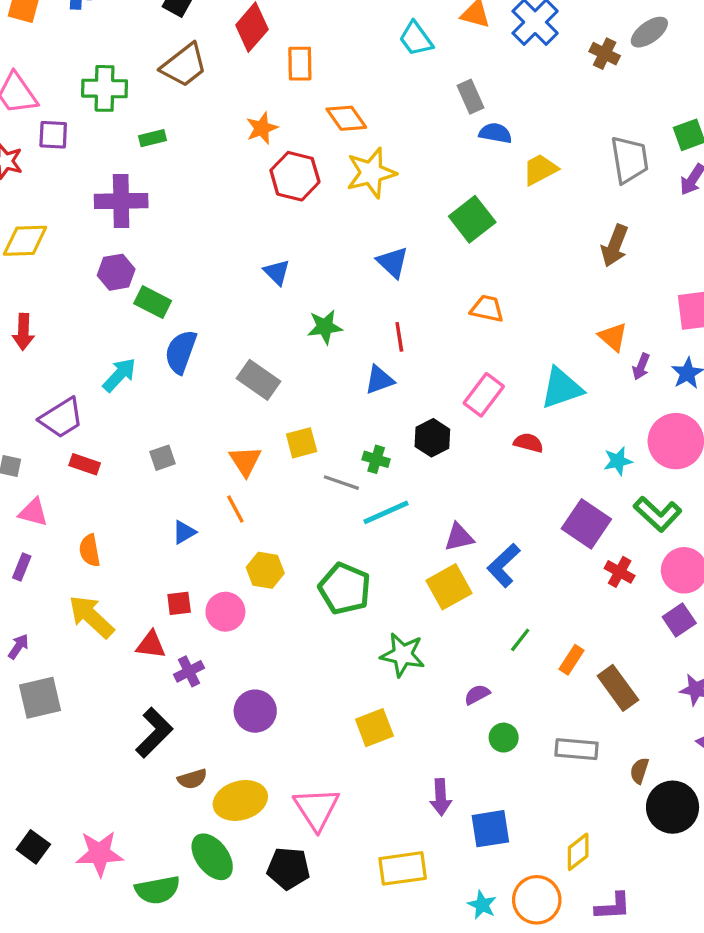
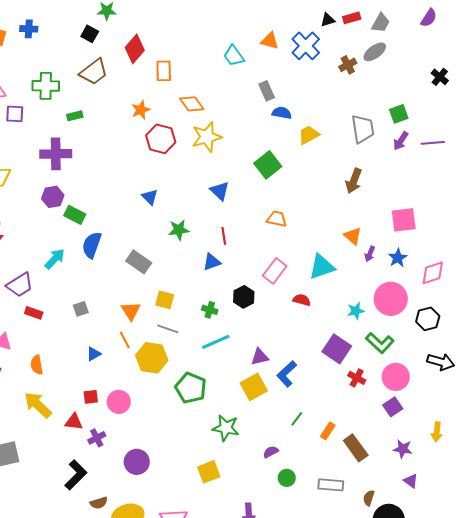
brown cross: (605, 54) -> (348, 65), turned 36
yellow square: (302, 443) -> (165, 300), turned 30
gray line: (341, 483) -> (168, 329), moved
yellow hexagon: (265, 570) -> (152, 358), moved, size x1.4

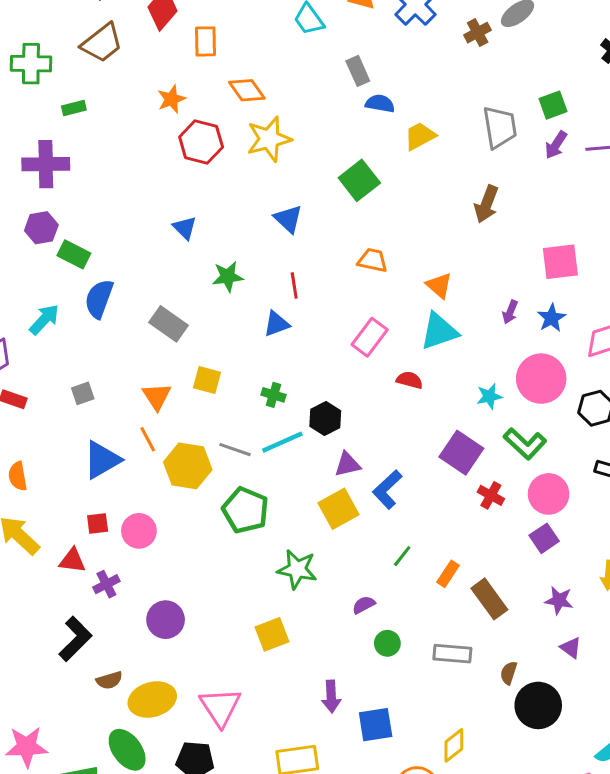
orange triangle: (353, 236) -> (439, 285), moved
black hexagon: (244, 297) -> (325, 419), moved
gray line: (168, 329) -> (235, 450), moved
blue triangle: (94, 354) -> (102, 460), size x1.8

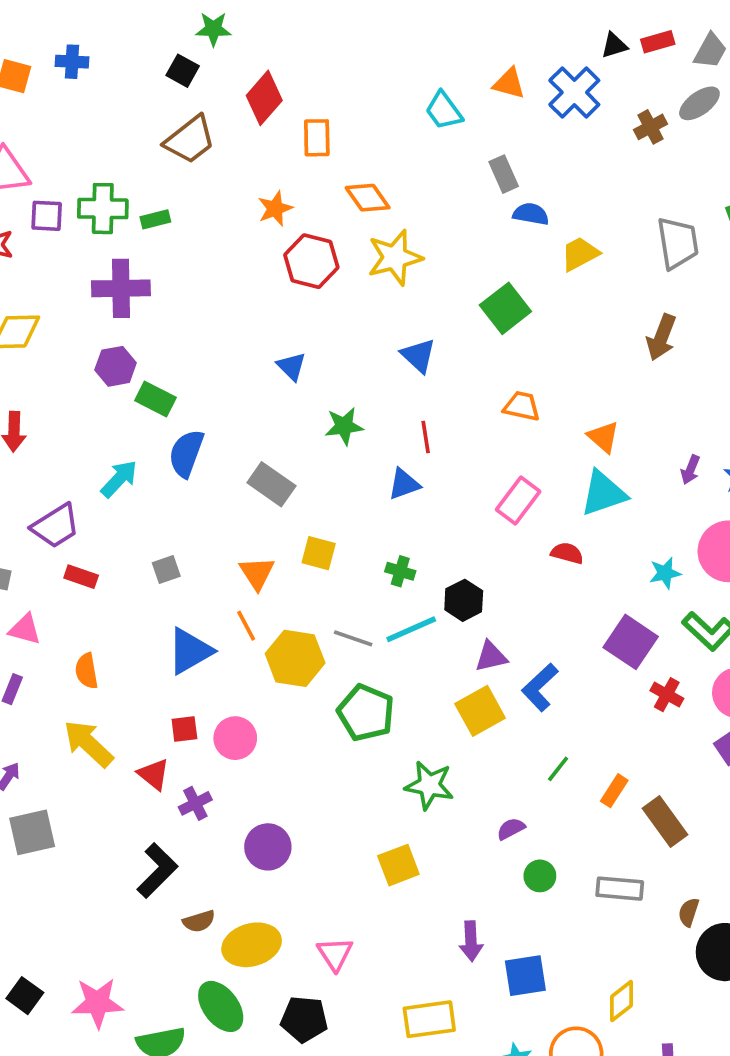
green cross: (31, 64) -> (103, 209), moved
red triangle: (72, 560) -> (154, 774), turned 32
pink triangle: (220, 707) -> (335, 954), size x0.7

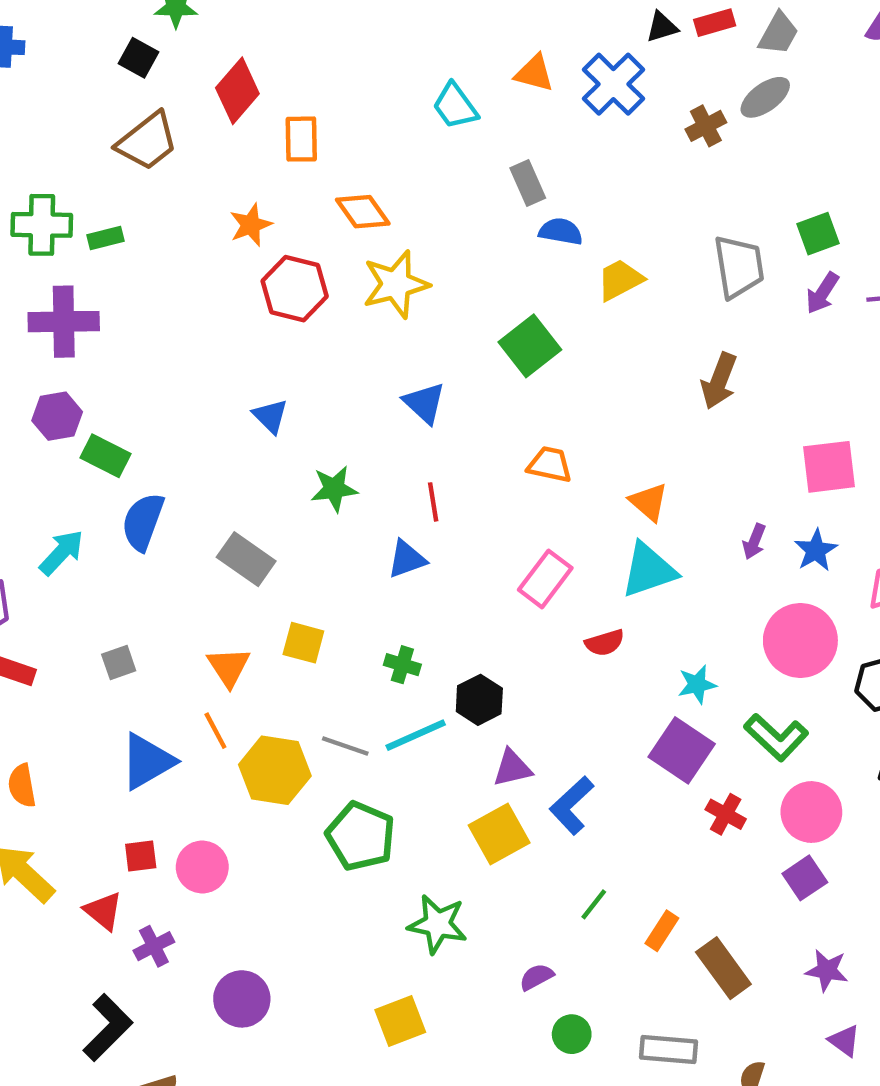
red semicircle: (567, 553) -> (605, 643), turned 148
cyan star: (665, 573) -> (697, 684), moved

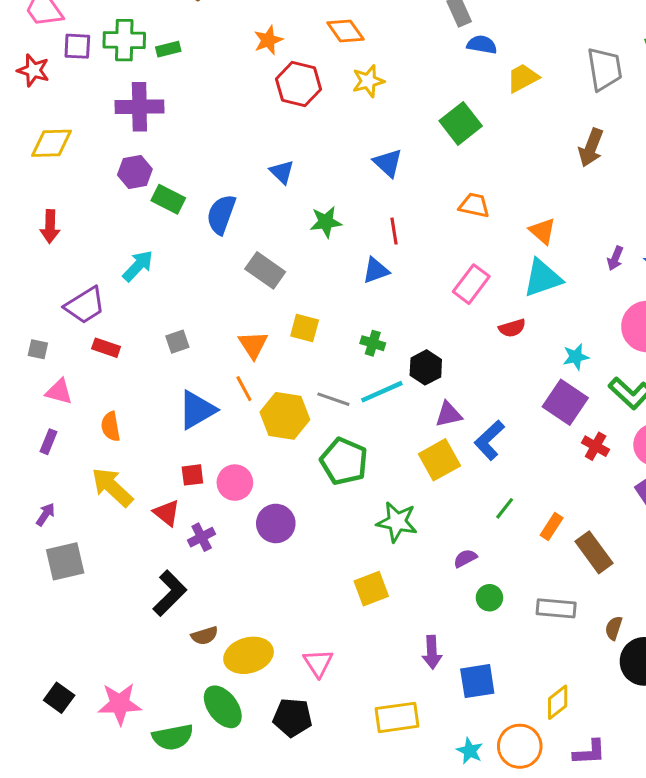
yellow star: (396, 284) -> (368, 81), size x0.7
blue semicircle: (143, 522) -> (221, 214), moved
purple circle: (242, 999) -> (276, 523), moved

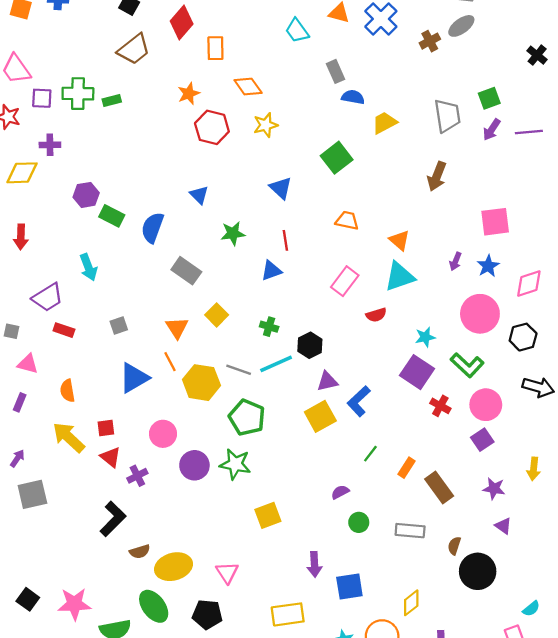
purple cross: (139, 107) -> (50, 145), moved, size x0.6
cyan arrow: (138, 266) -> (88, 267), turned 116
yellow square: (305, 328) -> (217, 315), turned 30
red square: (192, 475) -> (106, 428), moved
green star: (397, 522) -> (235, 464), moved

